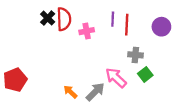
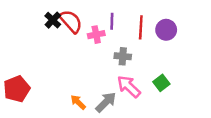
red semicircle: (64, 19) -> (71, 21), turned -40
purple line: (113, 19) -> (112, 21), moved
purple circle: (161, 27) -> (166, 30), moved
gray cross: (135, 55) -> (123, 56), moved

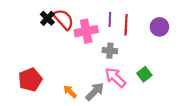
purple line: (112, 21) -> (110, 19), moved
purple circle: (166, 30) -> (159, 27), moved
pink cross: (96, 35) -> (86, 31), size x1.5
red pentagon: (17, 89) -> (30, 80), moved

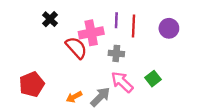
red semicircle: (64, 19) -> (76, 48), moved
orange arrow: (70, 92) -> (74, 97), turned -72

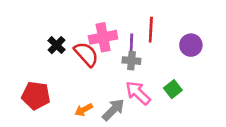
black cross: (50, 19) -> (57, 45), moved
purple line: (116, 20) -> (131, 43), moved
purple circle: (169, 28) -> (191, 45), moved
red pentagon: (32, 84) -> (36, 95), turned 30

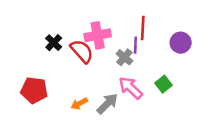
purple line: (131, 43) -> (135, 45), moved
gray cross: (131, 61) -> (124, 57), turned 35

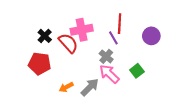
purple line: (135, 45) -> (113, 38), turned -32
gray cross: (124, 57) -> (106, 56), moved
red pentagon: (34, 90) -> (40, 64), moved

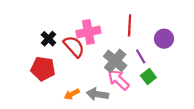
purple line: (113, 38) -> (141, 56), moved
gray cross: (106, 56) -> (115, 61), size x1.5
gray arrow: (90, 87) -> (97, 94), turned -126

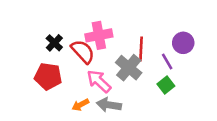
red line: (130, 25) -> (141, 49), moved
purple line: (141, 56) -> (167, 61), moved
pink arrow: (118, 80) -> (99, 81), moved

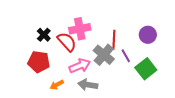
purple line: (167, 61) -> (126, 56), moved
pink arrow: (99, 81) -> (80, 66), turned 115
green square: (166, 85) -> (146, 69), moved, size x1.5
orange arrow: (80, 105) -> (57, 85), moved

